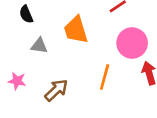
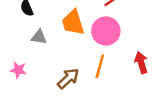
pink circle: (132, 43) -> (106, 31), moved
brown arrow: (56, 90) -> (68, 78), moved

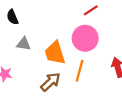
orange trapezoid: (73, 22) -> (55, 53), moved

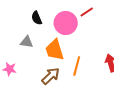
black semicircle: (13, 17) -> (37, 18), moved
pink circle: (85, 38) -> (66, 23), moved

